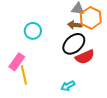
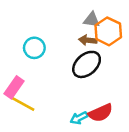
red semicircle: (85, 57) -> (101, 113), moved
yellow line: (24, 75) -> (23, 104), turned -48

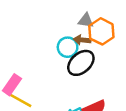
cyan circle: (34, 48) -> (68, 47), moved

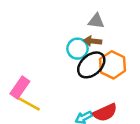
orange hexagon: (101, 31) -> (113, 65), moved

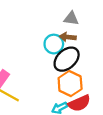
orange hexagon: (113, 65) -> (70, 83), moved

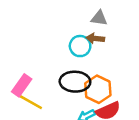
black ellipse: (67, 59) -> (75, 82), moved, turned 44

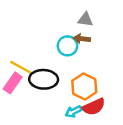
black ellipse: (75, 82) -> (44, 79), moved
yellow line: (31, 102) -> (21, 67), moved

